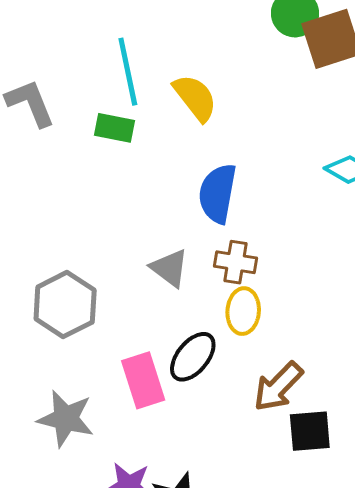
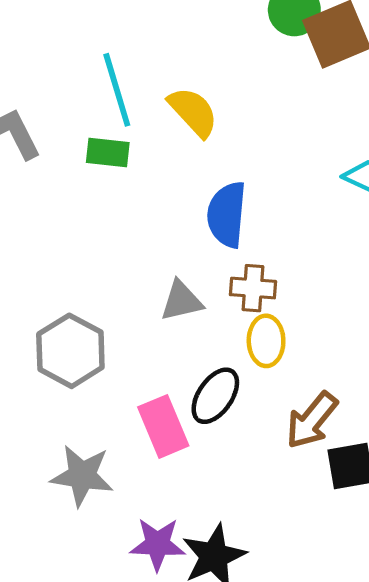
gray triangle: (170, 268) -> (181, 301), turned -45

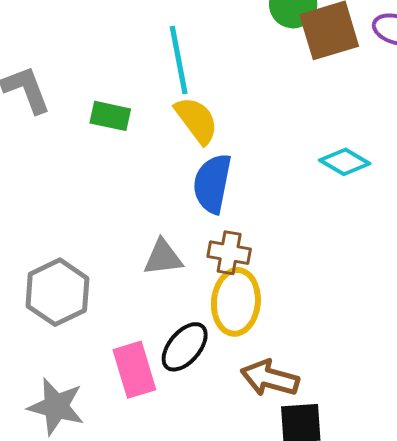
cyan line: (117, 90) -> (179, 60), moved
yellow semicircle: (193, 112) -> (196, 120), moved
yellow ellipse: (266, 341) -> (236, 302), size x1.4
brown arrow: (312, 420) -> (270, 378), turned 60

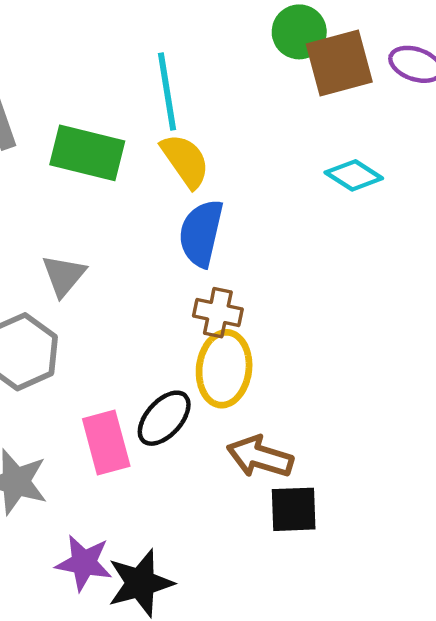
green rectangle: (110, 116) -> (87, 153), size x1.6
cyan diamond: (345, 162) -> (354, 175), moved
gray triangle: (163, 258) -> (64, 275), moved, turned -45

